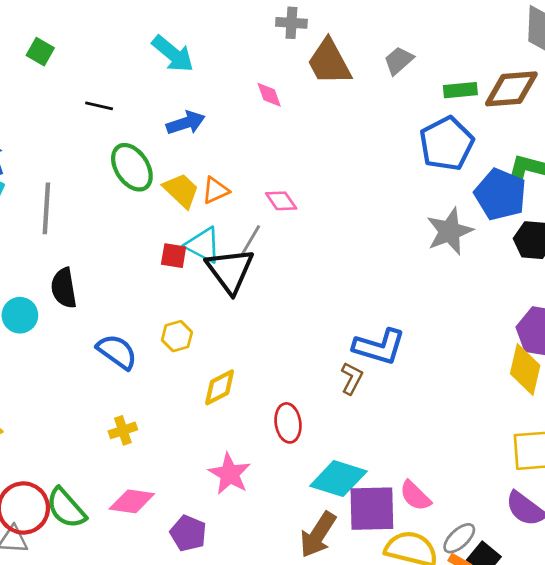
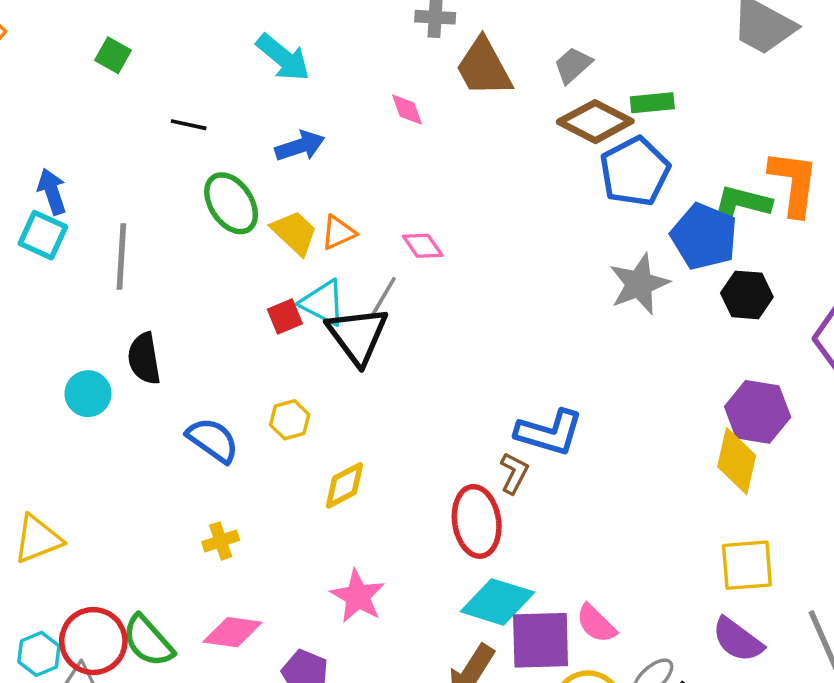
brown diamond: (511, 89) -> (595, 122), moved, turned 32
red square: (174, 256) -> (285, 316), turned -32
red ellipse: (288, 423) -> (477, 521), moved, size x1.4

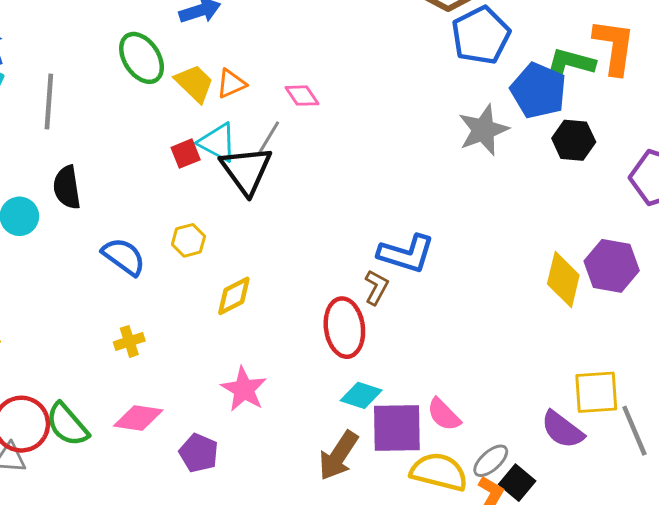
purple hexagon: (758, 412) -> (612, 266), moved
yellow square: (747, 565) -> (596, 392), moved
cyan diamond: (498, 602) -> (361, 395), size x0.7

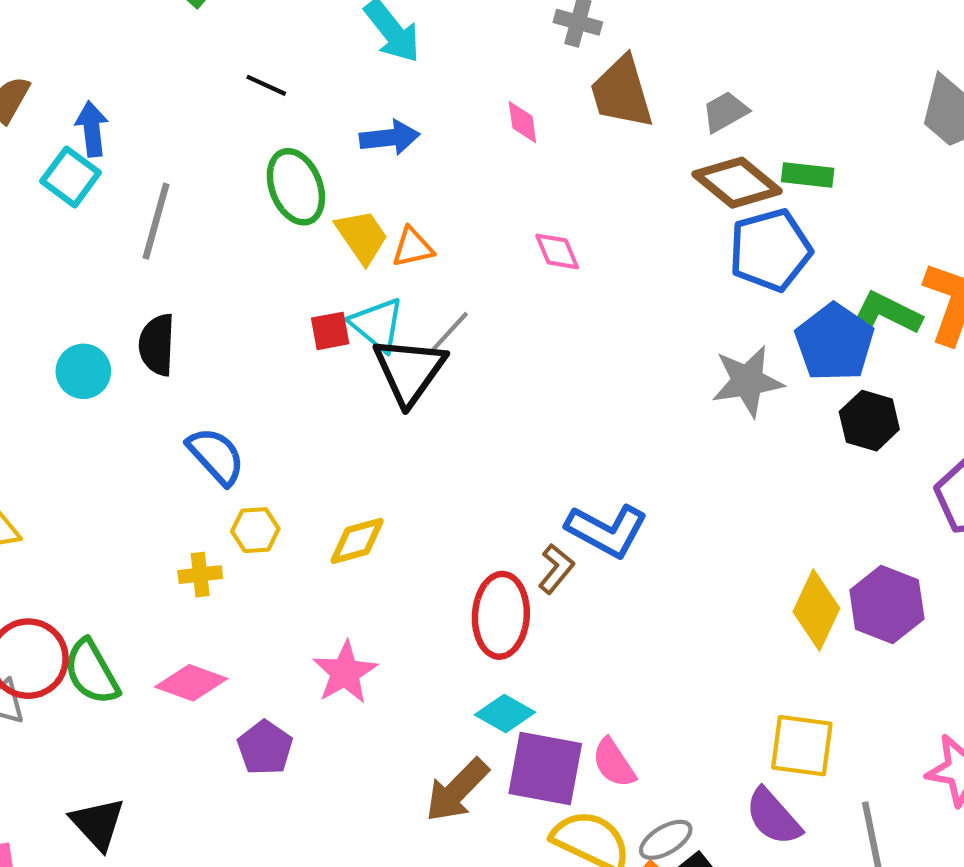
pink diamond: (302, 96) -> (557, 251), moved
yellow hexagon: (188, 240) -> (255, 530), moved
yellow square: (596, 392) -> (802, 746), moved

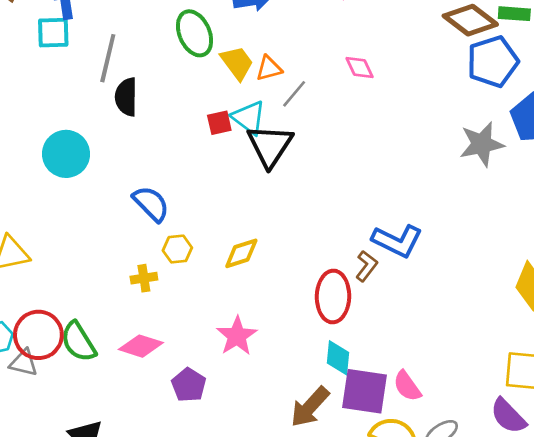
cyan square: (71, 177) -> (53, 33), turned -36
gray line: (449, 332) -> (294, 94), moved
black semicircle: (157, 345) -> (126, 97), moved
cyan circle: (83, 371) -> (66, 154), size x1.4
cyan diamond: (505, 714) -> (338, 358), turned 68

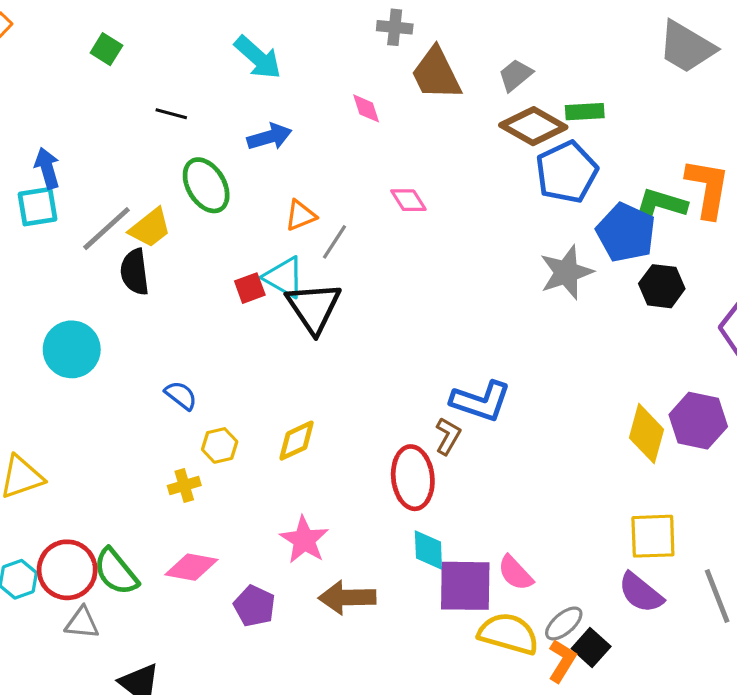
gray line: (108, 58) -> (107, 229), turned 42
yellow trapezoid: (237, 63) -> (150, 228), moved, turned 96
blue semicircle: (151, 204) -> (181, 395), size x0.7
gray triangle: (24, 363) -> (82, 623), moved
brown arrow: (310, 407) -> (347, 598), moved, turned 54

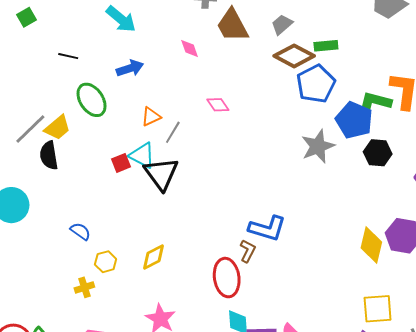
green square: (106, 49) -> (26, 17), turned 30

